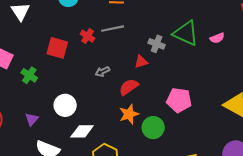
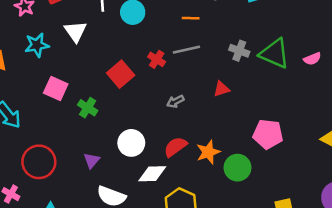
gray cross: (157, 44) -> (239, 51), moved
red square: (57, 48) -> (121, 74), turned 35
red semicircle: (129, 87) -> (175, 147), moved

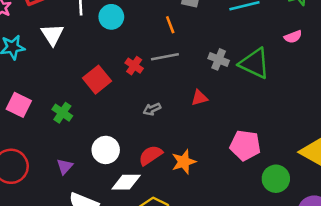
orange line: (191, 18) -> (170, 25), turned 66
pink semicircle: (312, 59) -> (293, 37), moved
pink square: (56, 89) -> (19, 105), moved
green circle: (238, 168) -> (276, 179), moved

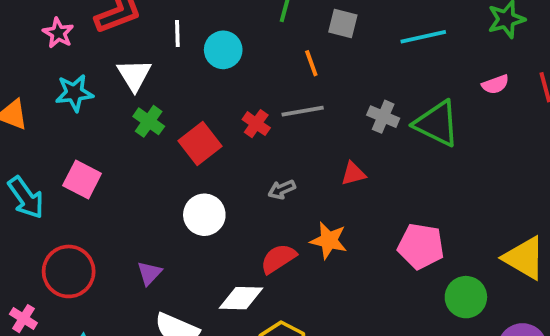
green cross: (62, 113) -> (149, 121), moved
white circle: (106, 150) -> (204, 215), moved
orange star: (184, 162) -> (329, 240), moved, turned 30

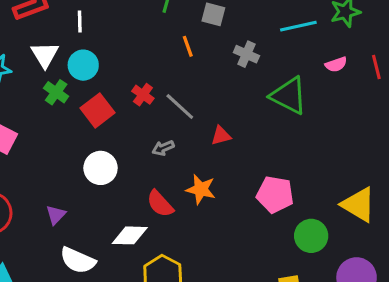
cyan line: (423, 37) -> (298, 26), moved
cyan circle: (223, 50) -> (83, 65), moved
gray line: (303, 111) -> (180, 107), moved, turned 52
gray cross: (383, 117) -> (246, 54), moved
red semicircle: (278, 259) -> (160, 204), turned -100

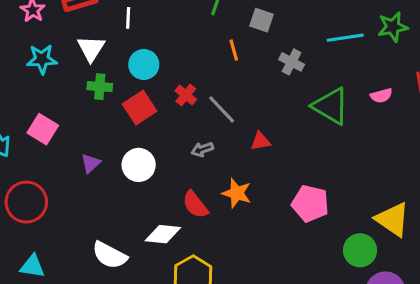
pink semicircle: (336, 64) -> (381, 96), moved
cyan circle: (83, 65) -> (144, 65), moved
green cross: (56, 92) -> (100, 87), turned -35
purple triangle: (56, 215) -> (91, 163), moved
green circle: (311, 236) -> (360, 250), moved

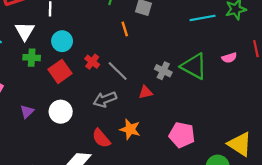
gray cross: (292, 62) -> (163, 71), moved
gray arrow: (202, 149) -> (105, 99), size x1.5

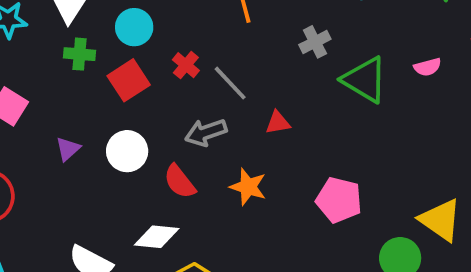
gray cross: (163, 71) -> (315, 42), moved, turned 35
red semicircle: (101, 138) -> (180, 182), moved

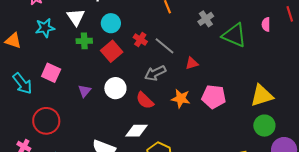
pink semicircle: (428, 67) -> (266, 24), turned 112
pink pentagon: (339, 200) -> (214, 97), moved
yellow triangle: (441, 220) -> (262, 96), moved, turned -45

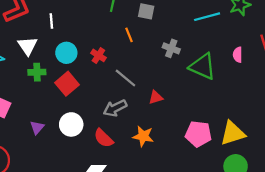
gray cross: (206, 19) -> (171, 48), turned -35
red cross: (140, 40) -> (98, 55), moved
pink pentagon: (214, 97) -> (198, 134), moved

